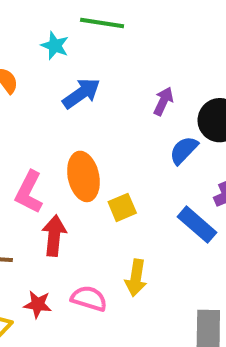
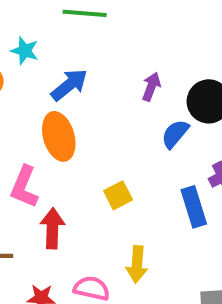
cyan star: (55, 46) -> (25, 51), moved
orange ellipse: (83, 176) -> (59, 136), moved
blue rectangle: (197, 225) -> (194, 207), turned 36

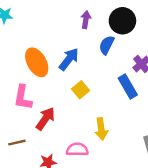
blue arrow: (69, 85) -> (69, 59), moved
red arrow: (52, 228) -> (45, 119), turned 45

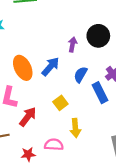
purple arrow: (86, 20) -> (73, 44), moved
blue semicircle: (107, 45) -> (81, 75), moved
yellow square: (81, 90) -> (60, 103), moved

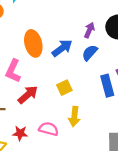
blue semicircle: (81, 75) -> (90, 53), moved

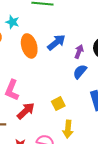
orange ellipse: (33, 43) -> (29, 46), moved
blue arrow: (62, 48) -> (56, 42), moved

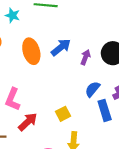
cyan star: (12, 22) -> (12, 15), moved
blue semicircle: (80, 72) -> (93, 89), moved

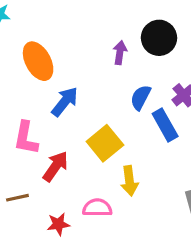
blue arrow: (61, 47) -> (65, 102), moved
yellow square: (63, 114) -> (105, 143), size x1.5

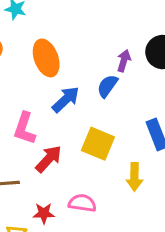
blue semicircle: (141, 97) -> (107, 86), moved
yellow square: (105, 143) -> (98, 144), turned -36
yellow arrow: (129, 181) -> (134, 177), moved

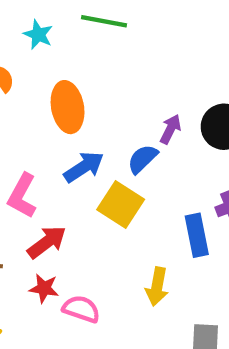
yellow square: (98, 144) -> (121, 204), moved
red star: (44, 213) -> (44, 288), moved

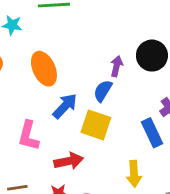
red arrow: (47, 242) -> (69, 161), moved, turned 40

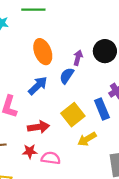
orange ellipse: (44, 69) -> (43, 52), moved
yellow square: (96, 125) -> (73, 115), moved, turned 30
yellow arrow: (134, 174) -> (87, 139), turned 60

